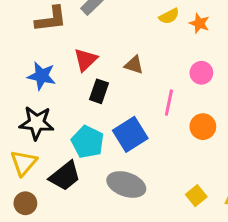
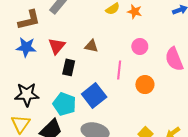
blue star: (42, 76) -> (26, 47), moved

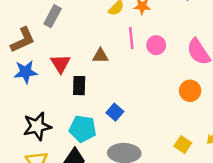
pink line: (119, 70) -> (131, 38), moved
orange circle: (145, 85) -> (190, 91), moved
blue square: (94, 96) -> (115, 112), size x0.6

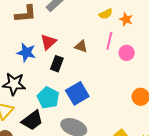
blue star: (26, 72) -> (26, 53), moved
blue square: (115, 112) -> (77, 93), size x1.6

